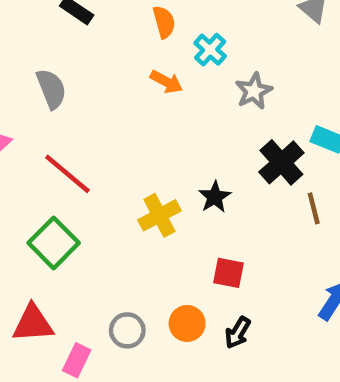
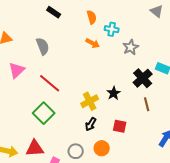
cyan cross: (210, 50) -> (112, 29), turned -32
brown line: (314, 208) -> (147, 104), moved
black arrow: (238, 333) -> (91, 124), moved

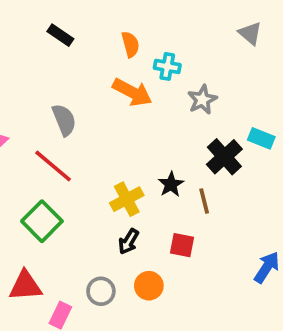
orange arrow: (93, 43) -> (132, 92), size x1.5
gray semicircle: (43, 46) -> (64, 120), moved
brown line: (147, 104) -> (204, 201), moved

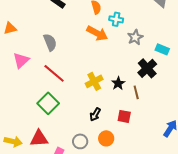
gray semicircle: (64, 120) -> (50, 42), moved
cyan rectangle: (261, 138) -> (162, 49), moved
yellow cross: (127, 199) -> (94, 81), moved

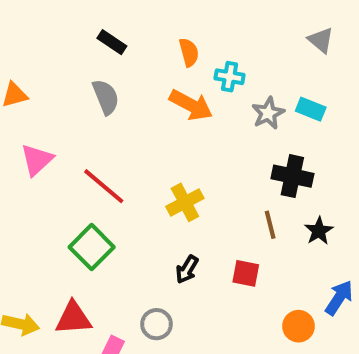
gray semicircle: (50, 42) -> (106, 97), moved
cyan rectangle: (162, 49) -> (311, 109), moved
black cross: (147, 68) -> (292, 176), turned -36
black star: (118, 83) -> (319, 231), moved
orange circle: (106, 138) -> (298, 326), moved

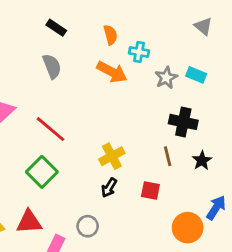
yellow cross: (185, 202) -> (112, 156), moved
orange circle: (298, 326) -> (188, 228), size x1.4

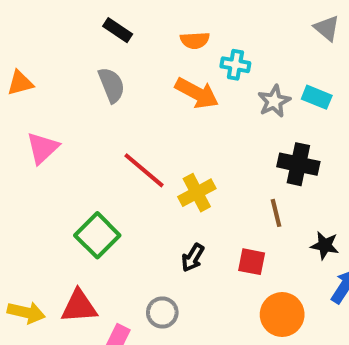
orange semicircle: (110, 35) -> (195, 40), turned 102
red line: (50, 129) -> (144, 170), moved
yellow cross: (112, 156) -> (197, 193), moved
black star: (202, 161) -> (325, 245), moved, turned -30
orange circle: (188, 228) -> (282, 315), moved

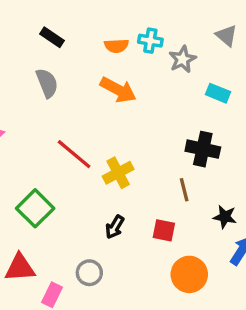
cyan cross: (235, 65) -> (150, 41), moved
gray star: (274, 101) -> (182, 59), moved

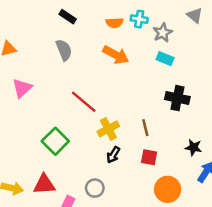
cyan rectangle: (218, 93) -> (165, 59), moved
yellow cross: (118, 173) -> (108, 129), moved
brown line: (184, 190) -> (145, 128), moved

